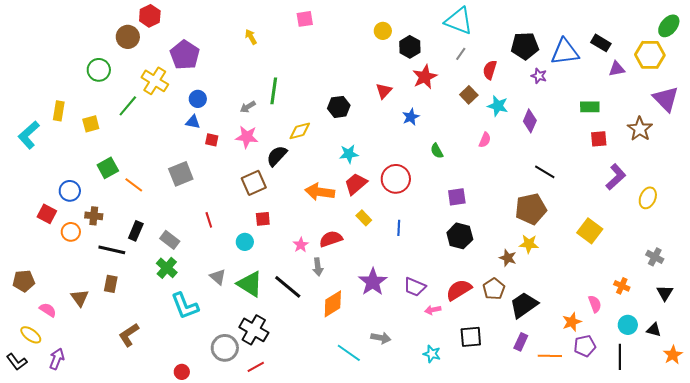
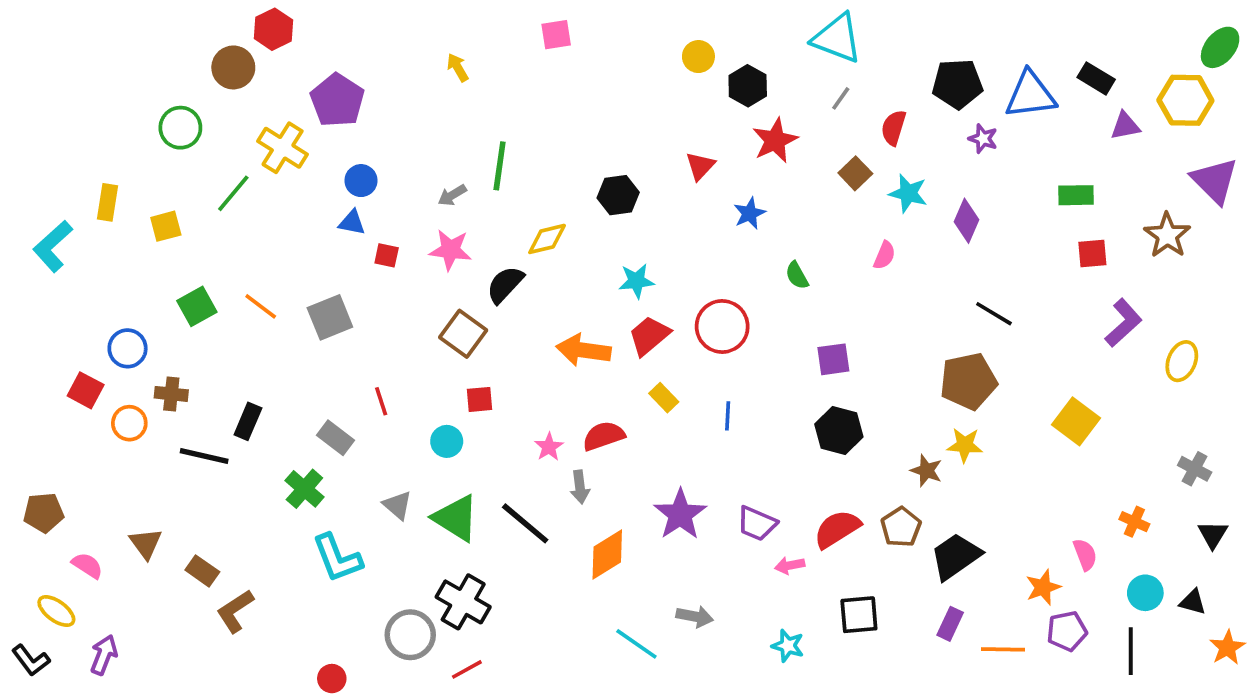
brown square: (254, 183) -> (463, 334), turned -30
orange line: (134, 185) -> (261, 306), moved
gray rectangle: (170, 240) -> (335, 438), moved
brown rectangle: (111, 284) -> (202, 571), moved, turned -66

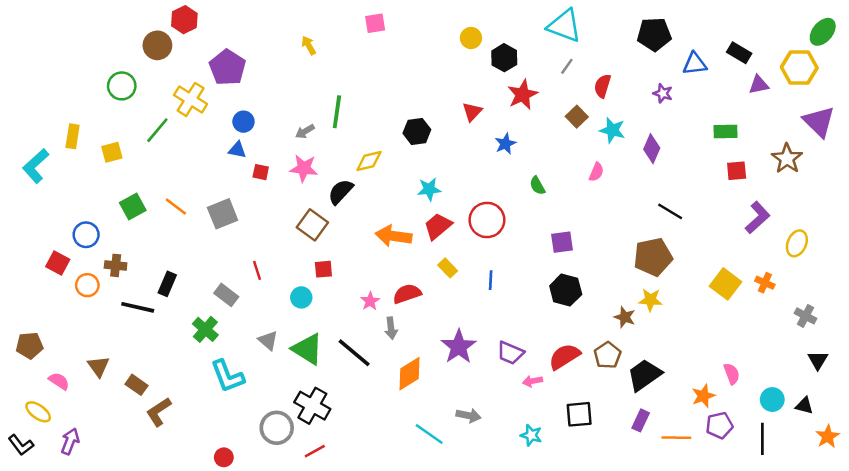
black pentagon: (957, 84) -> (654, 34), moved
blue triangle: (1030, 95) -> (695, 64), size x0.7
orange cross: (1134, 522) -> (765, 283), moved

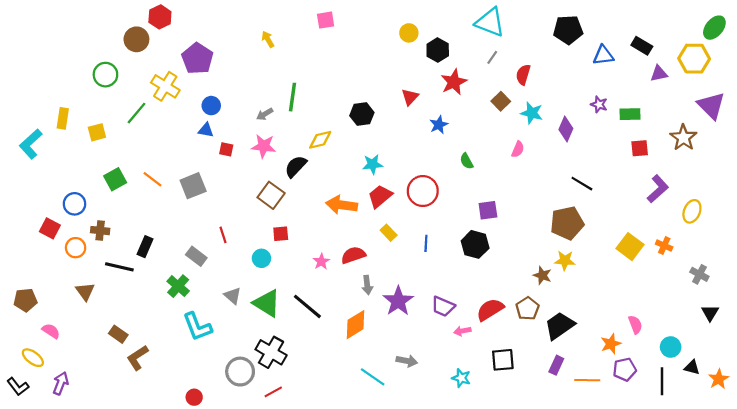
purple star: (663, 93) -> (599, 104), moved
black hexagon: (566, 290) -> (475, 244), moved
gray arrow: (391, 328) -> (367, 285), moved
brown triangle: (98, 366) -> (85, 291), moved
black triangle: (804, 406) -> (692, 367), moved

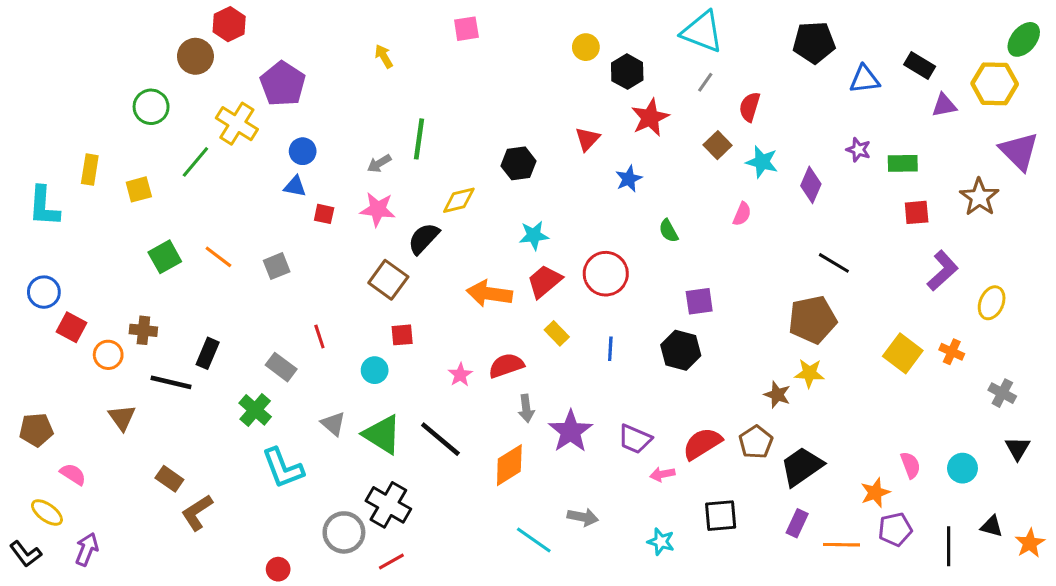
cyan L-shape: (31, 144) -> (44, 206), turned -44
gray square: (193, 186) -> (277, 266), size x0.7
blue circle: (74, 204) -> (44, 292), moved
cyan circle: (671, 347) -> (962, 468), moved

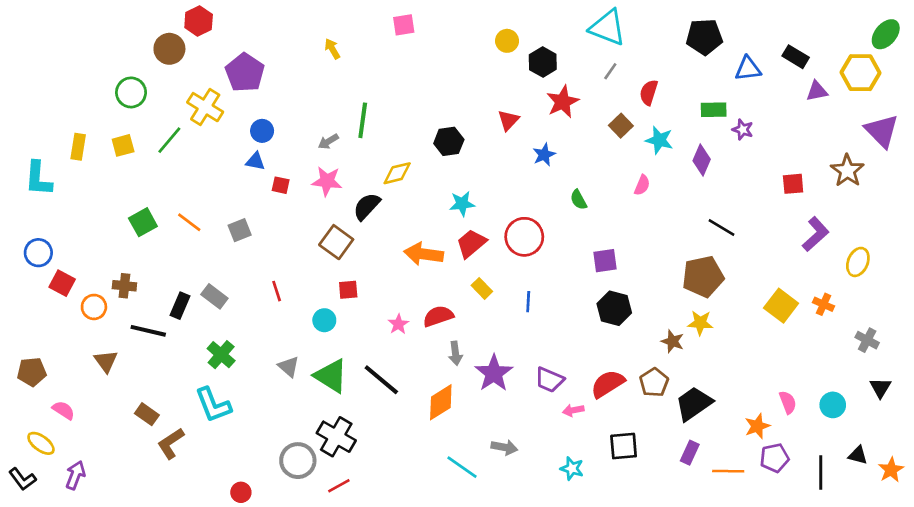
green rectangle: (903, 163) -> (714, 110), moved
yellow square: (139, 189) -> (123, 145), moved
black hexagon: (681, 350) -> (614, 308), moved
gray rectangle: (281, 367) -> (214, 296), moved
cyan L-shape: (283, 468) -> (213, 405), moved

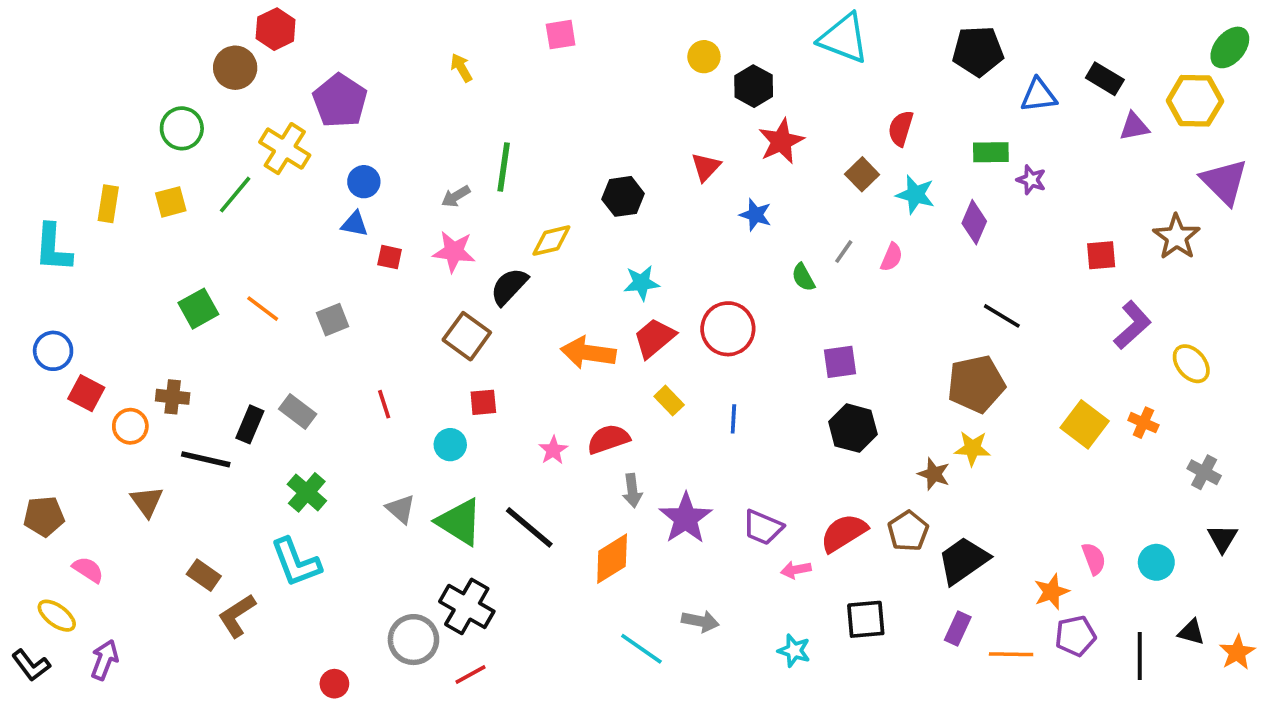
gray line: (610, 71) -> (844, 252), moved
blue star: (544, 155) -> (755, 215), turned -30
yellow ellipse: (858, 262) -> (1191, 364), turned -64

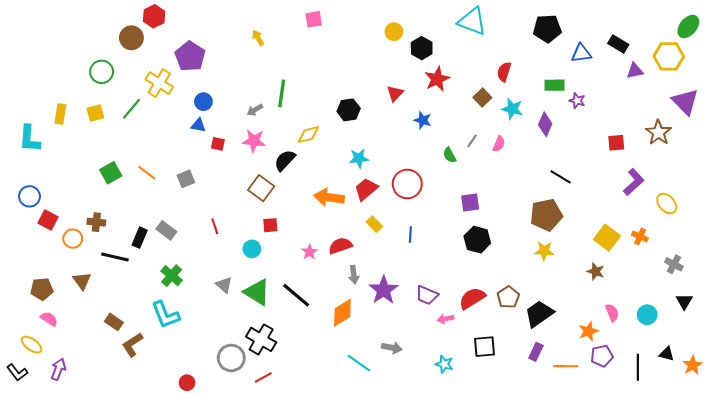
brown star: (934, 474) -> (596, 272), moved
brown pentagon: (44, 516) -> (42, 289), moved

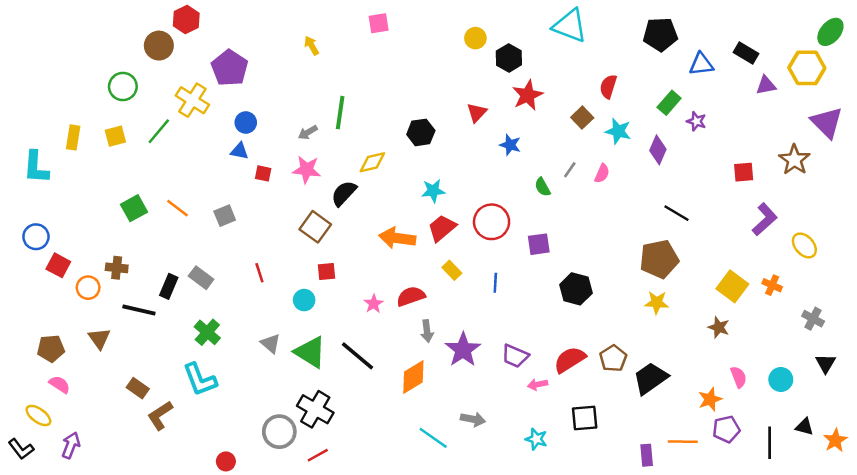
green rectangle: (554, 85) -> (669, 103), turned -48
purple square: (470, 203) -> (539, 244), moved
purple rectangle: (536, 352) -> (647, 455), moved, turned -30

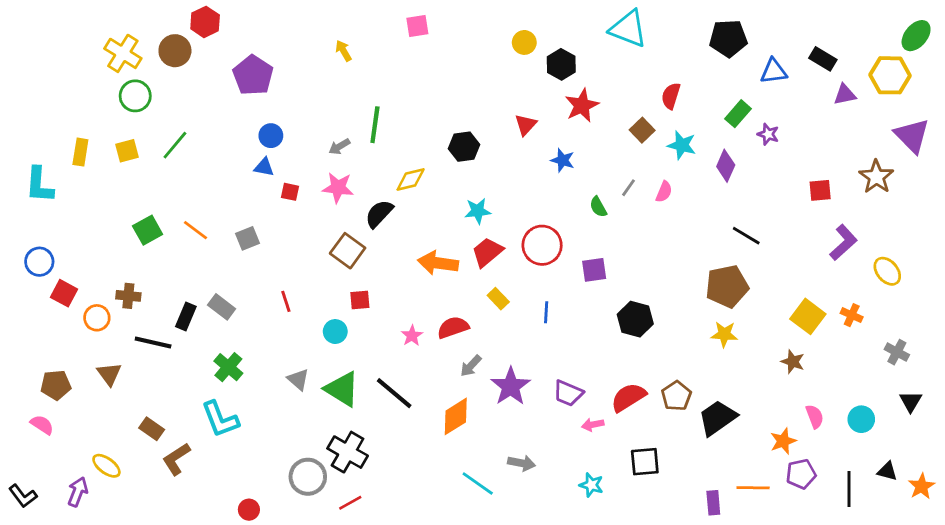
yellow cross: (192, 100) -> (123, 53), moved
gray arrow: (427, 331) -> (471, 366), turned 50
pink semicircle: (60, 384) -> (42, 425), moved
yellow ellipse: (38, 415) -> (106, 466), moved

